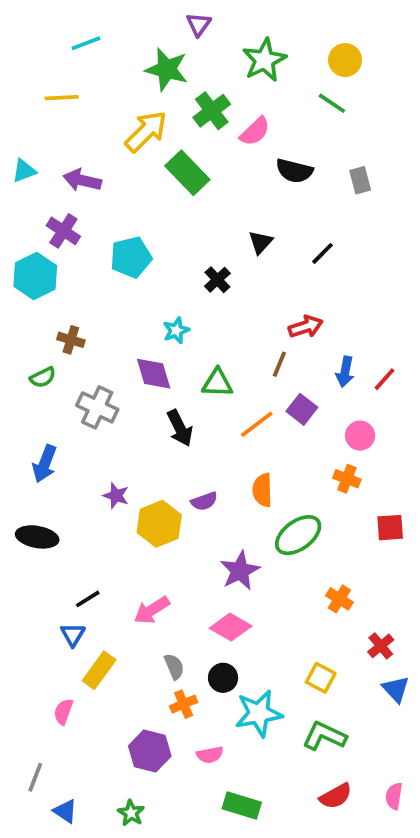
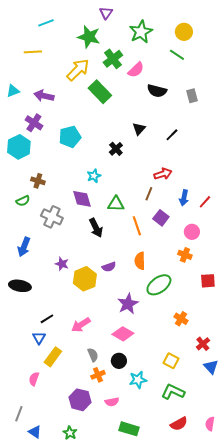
orange line: (257, 424) -> (137, 226), turned -72
cyan star: (259, 713) -> (138, 380), size x0.7

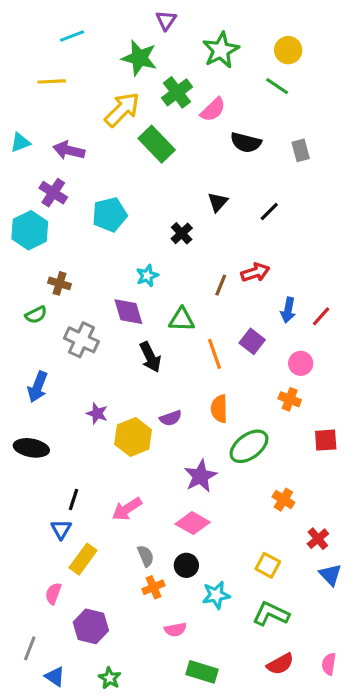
brown line: (149, 194) -> (221, 285), moved
black line: (47, 319) -> (74, 500), turned -40
purple hexagon: (80, 400) -> (91, 626), moved

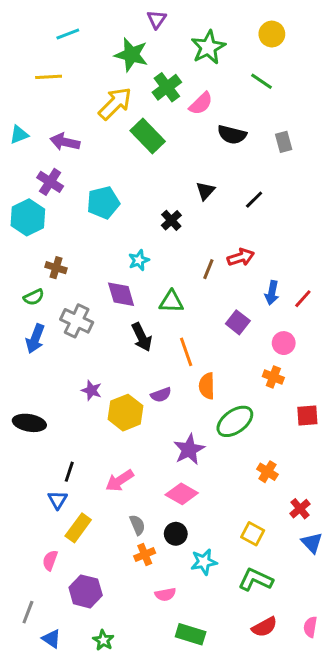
yellow circle: (288, 50) -> (272, 34), moved
orange line: (215, 354) -> (186, 352), moved
blue arrow: (38, 387) -> (35, 339), moved

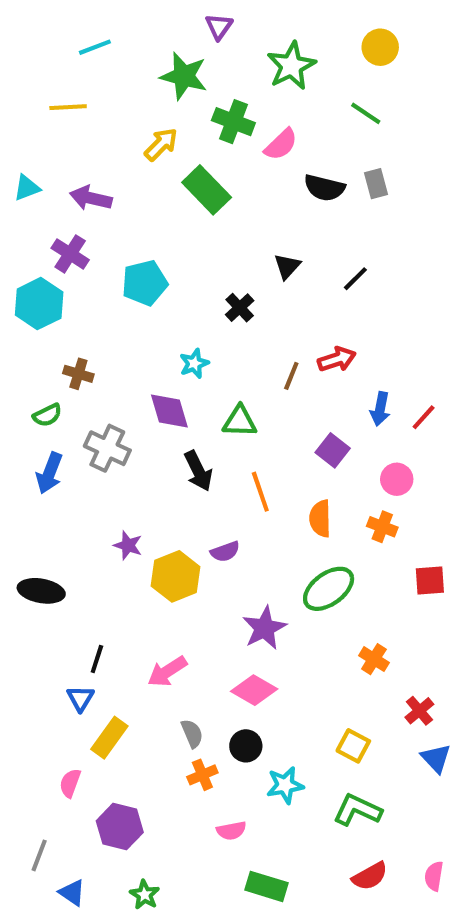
green cross: (167, 87) -> (233, 122), turned -32
yellow arrow: (115, 104) -> (161, 144), size x0.7
gray rectangle: (284, 142) -> (376, 184), moved
orange semicircle: (207, 386) -> (320, 519), moved

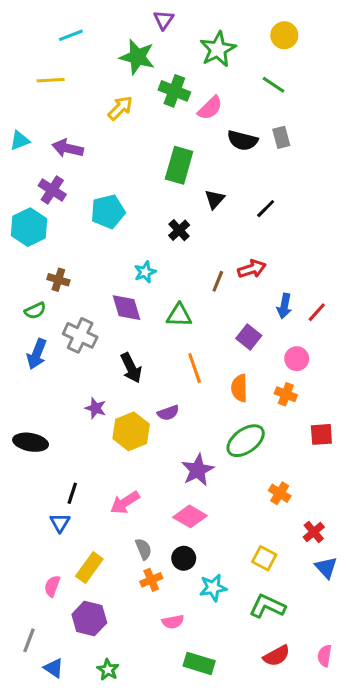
green rectangle: (207, 190) -> (179, 165), moved, turned 60
black arrow: (198, 471) -> (131, 368), moved
yellow rectangle: (109, 738) -> (89, 568), moved

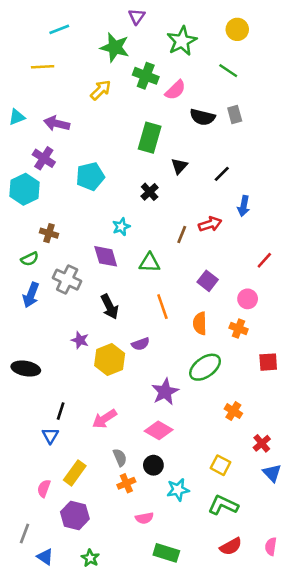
blue arrow: (284, 306) -> (244, 206), moved

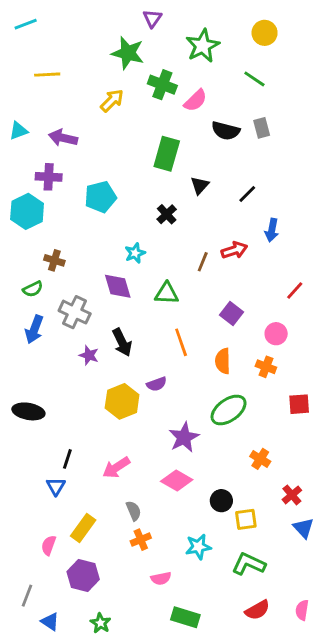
cyan line: (59, 29) -> (26, 24), moved
purple cross: (44, 158) -> (49, 177), turned -30
purple star: (80, 340) -> (89, 355), moved
black circle: (153, 465) -> (221, 501), moved
yellow square: (220, 465) -> (246, 519), turned -36

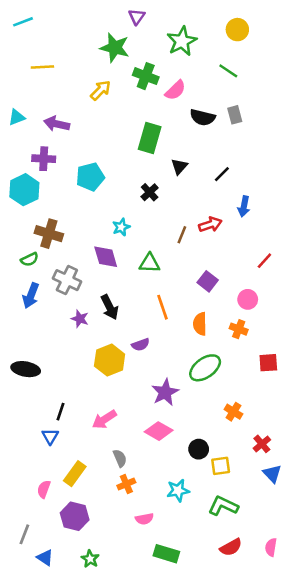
brown cross: (54, 260) -> (49, 234), size x1.5

